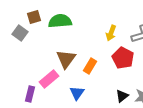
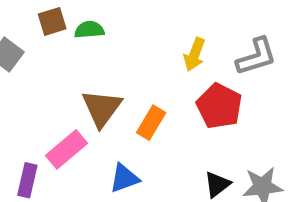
brown square: (34, 17) -> (52, 21), moved
green semicircle: (60, 21) -> (89, 30), size x0.6
blue triangle: (77, 93) -> (124, 178), turned 35

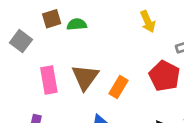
yellow arrow: (194, 54) -> (148, 22), moved, turned -45
pink rectangle: (67, 149) -> (49, 80), moved, turned -60

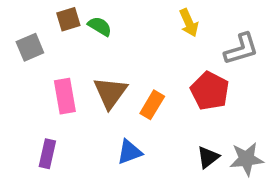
green semicircle: (77, 24) -> (100, 26), turned 36
gray square: (21, 41) -> (30, 47), turned 30

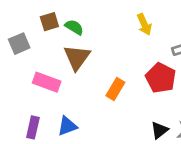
brown triangle: (110, 93) -> (77, 57), moved
pink rectangle: (65, 96) -> (47, 82), turned -60
blue triangle: (129, 152) -> (67, 126), moved

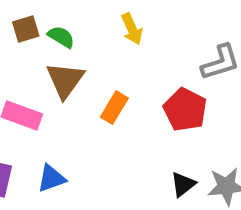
yellow arrow: (144, 24) -> (132, 29), moved
orange rectangle: (115, 89) -> (114, 108), moved

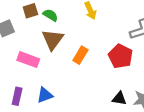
black triangle: (183, 184) -> (119, 98), turned 48

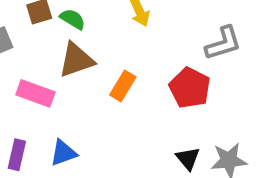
brown triangle: (53, 40) -> (76, 60), turned 35
black triangle: (119, 98) -> (188, 158), turned 40

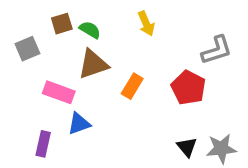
blue triangle: (63, 153) -> (79, 124), moved

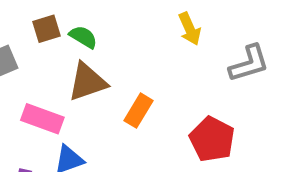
yellow arrow: (146, 24) -> (190, 29), moved
red pentagon: (188, 88) -> (212, 139), moved

